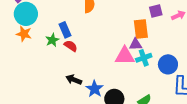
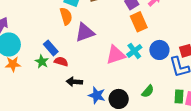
orange rectangle: (141, 29) -> (139, 22), moved
purple triangle: (136, 44) -> (85, 32), moved, size x1.5
black arrow: (74, 80) -> (74, 82), moved

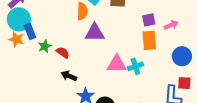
blue rectangle: (51, 48) -> (30, 31), moved
blue circle: (159, 50) -> (182, 56), moved

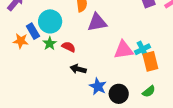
cyan circle: (19, 19) -> (50, 21), moved
orange rectangle: (149, 40) -> (150, 61), moved

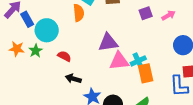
purple triangle: (97, 22) -> (108, 42), moved
blue rectangle: (33, 31) -> (27, 19), moved
green star: (50, 43) -> (36, 51), moved

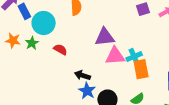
black arrow: (73, 79) -> (82, 75), moved

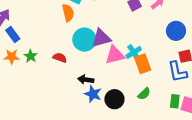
blue rectangle: (24, 11) -> (13, 35), moved
cyan circle: (44, 23) -> (84, 40), moved

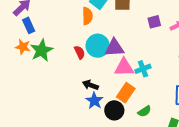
green star: (31, 56) -> (42, 50), size x1.6
red semicircle: (60, 58) -> (80, 52), moved, turned 32
orange rectangle: (143, 64) -> (126, 93), moved, turned 42

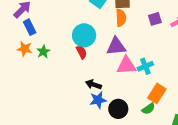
orange semicircle: (87, 16) -> (121, 18), moved
cyan circle: (98, 46) -> (84, 35), moved
green star: (42, 50) -> (43, 52), size x0.6
orange rectangle: (126, 93) -> (157, 93), moved
blue star: (94, 101) -> (98, 100), turned 30

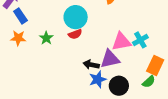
purple triangle: (116, 46) -> (110, 59), moved
green star: (43, 52) -> (46, 38), moved
red semicircle: (81, 52) -> (75, 34), turned 104

